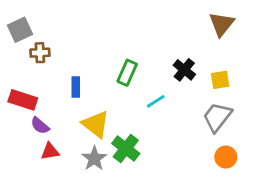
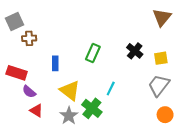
cyan line: (156, 101) -> (111, 89), moved, turned -32
red triangle: (50, 151) -> (36, 110), turned 40

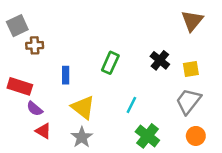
green cross: (92, 108) -> (147, 136), moved

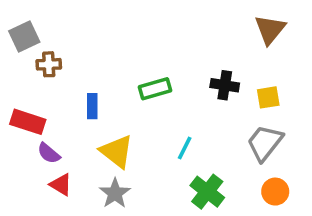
black cross: (160, 60) -> (225, 85), turned -30
green rectangle: (110, 63) -> (155, 89), turned 50

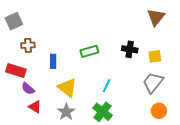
brown cross: (49, 64) -> (28, 45), moved
green cross: (207, 192) -> (103, 112), moved

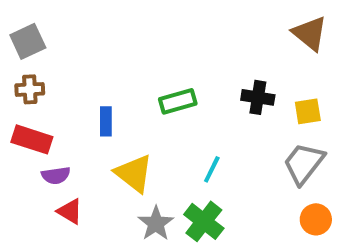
brown triangle: (156, 17) -> (310, 33), turned -30
brown cross: (28, 45) -> (30, 89), moved
purple semicircle: (28, 89) -> (56, 175), turned -48
gray star: (66, 112) -> (156, 223), moved

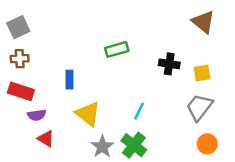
green rectangle: (178, 101) -> (117, 49), moved

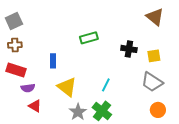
gray trapezoid: (199, 107) -> (152, 82), turned -95

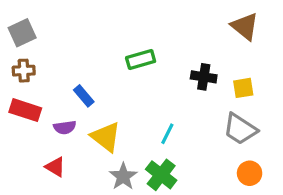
blue rectangle: (53, 61) -> (84, 96), turned -40
purple semicircle: (28, 88) -> (65, 127), moved

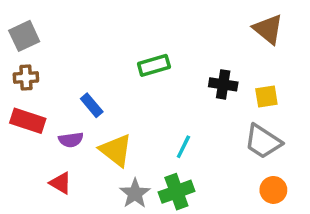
green cross: (161, 175) -> (176, 192), turned 32

